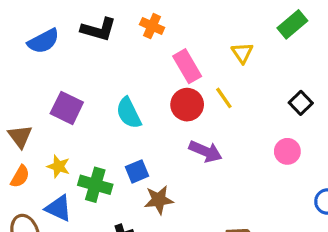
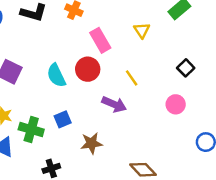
yellow line: (224, 98) -> (132, 78), moved
red circle: (187, 105) -> (88, 69), moved
brown star: (159, 200) -> (91, 143), moved

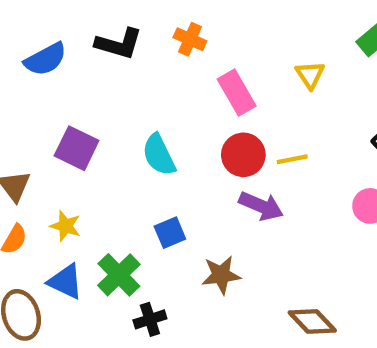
red circle: (88, 69) -> (243, 155), moved
yellow line: (132, 78) -> (292, 159), turned -66
green cross: (31, 129) -> (119, 275), moved, turned 30

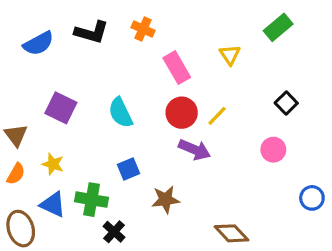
yellow line: (292, 159) -> (217, 116), turned -35
green cross: (119, 275) -> (92, 200), turned -36
black cross: (150, 319) -> (114, 232), turned -30

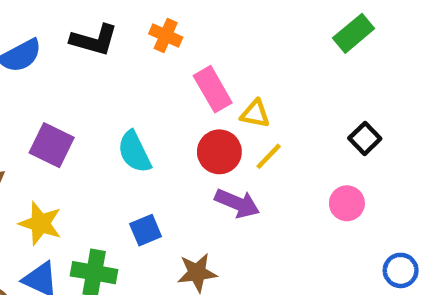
yellow triangle: (230, 55) -> (255, 114), moved, turned -45
yellow star: (53, 164) -> (40, 223), size x1.4

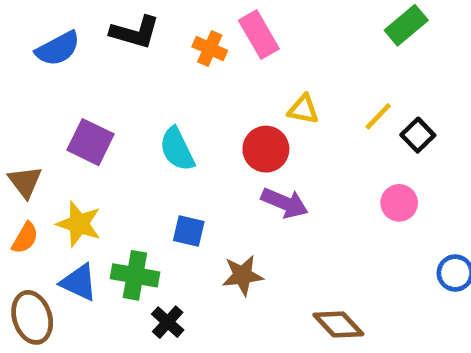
orange cross: (166, 36) -> (210, 49), moved
pink rectangle: (213, 89) -> (259, 35), moved
yellow line: (269, 156) -> (378, 116), moved
blue square: (146, 230) -> (189, 231), turned 36

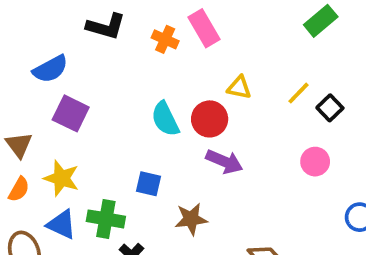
blue semicircle: (58, 49) -> (50, 69), moved
cyan semicircle: (177, 149) -> (165, 119), moved

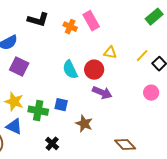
green cross: (106, 219) -> (38, 111), moved
brown star: (191, 219) -> (84, 124), turned 30

